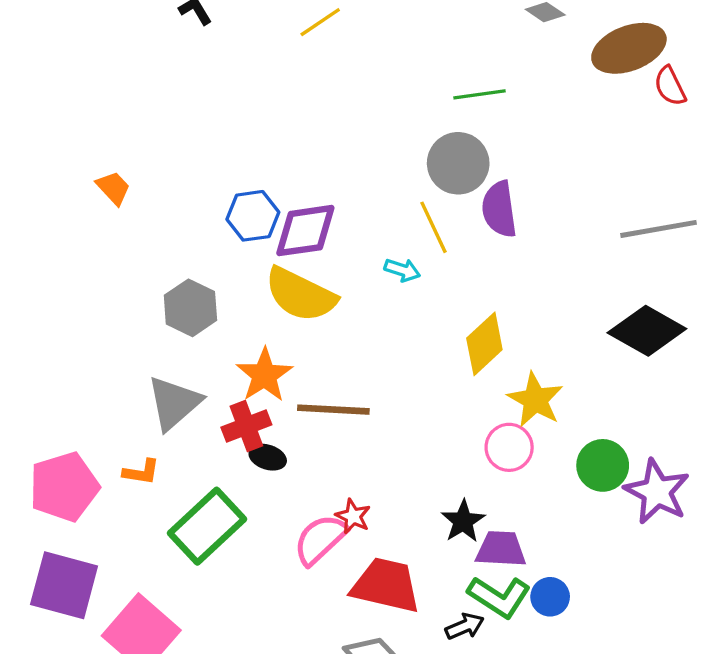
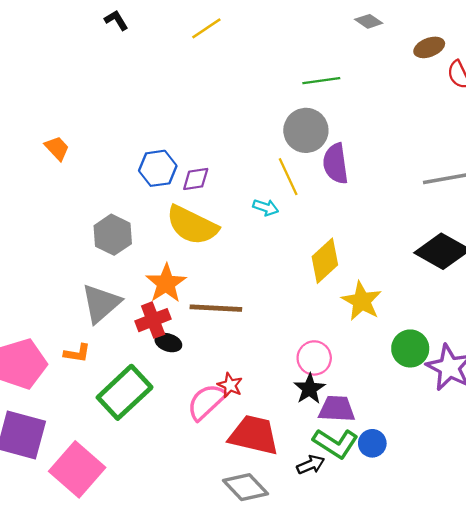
brown ellipse: (629, 48) -> (429, 47), size x0.6
purple diamond: (305, 231) -> (196, 179), size x0.6
pink circle: (509, 447) -> (314, 358), moved

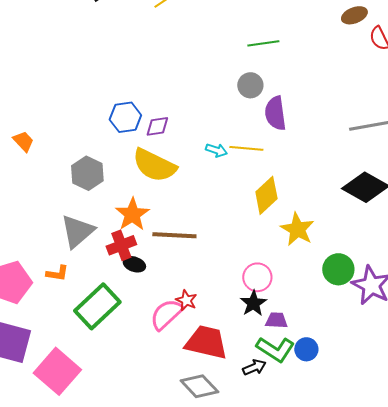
gray circle: (306, 130) -> (250, 85), size x0.7
orange trapezoid: (57, 148) -> (23, 141), moved
yellow line: (288, 177) -> (246, 148), moved, turned -60
purple trapezoid: (337, 409) -> (276, 320), size x0.7

